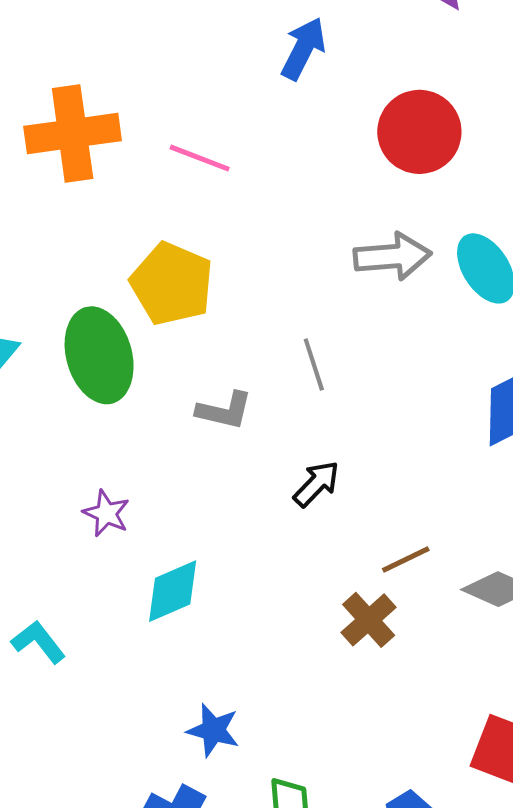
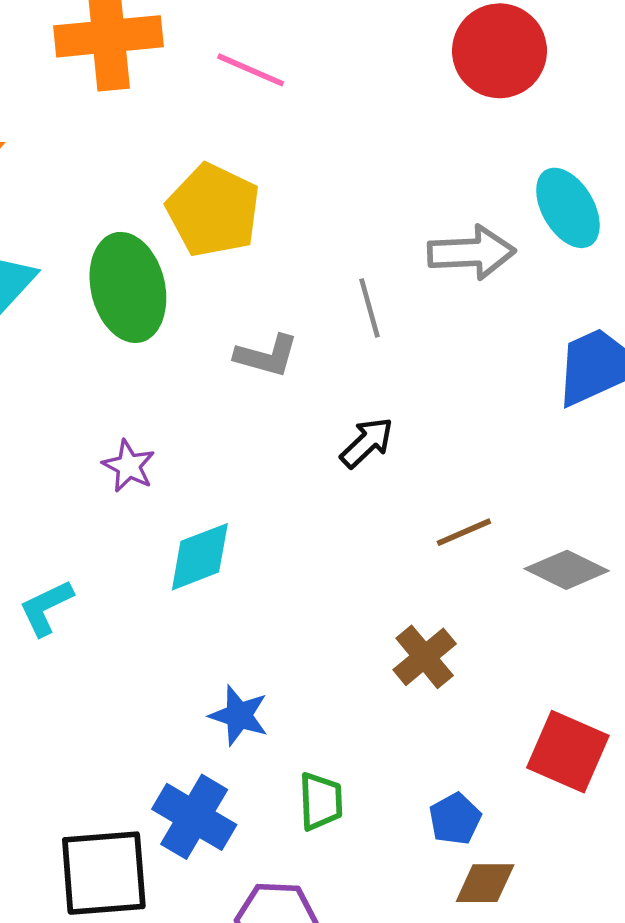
gray arrow: (392, 256) -> (471, 252), moved
brown cross: (369, 620) -> (425, 657), moved
cyan L-shape: (38, 642) -> (46, 608), turned -80

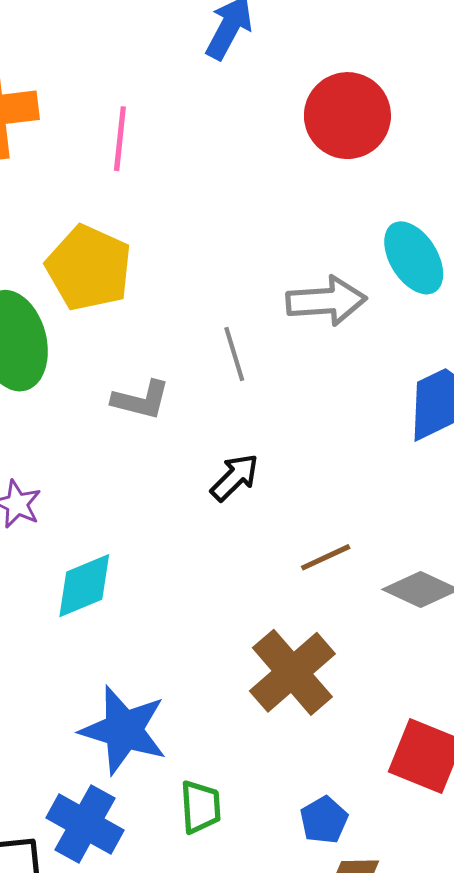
pink line: (251, 70) -> (120, 139), turned 74
brown cross: (425, 657) -> (292, 672), size x1.5
blue star: (239, 715) -> (124, 730), size x1.6

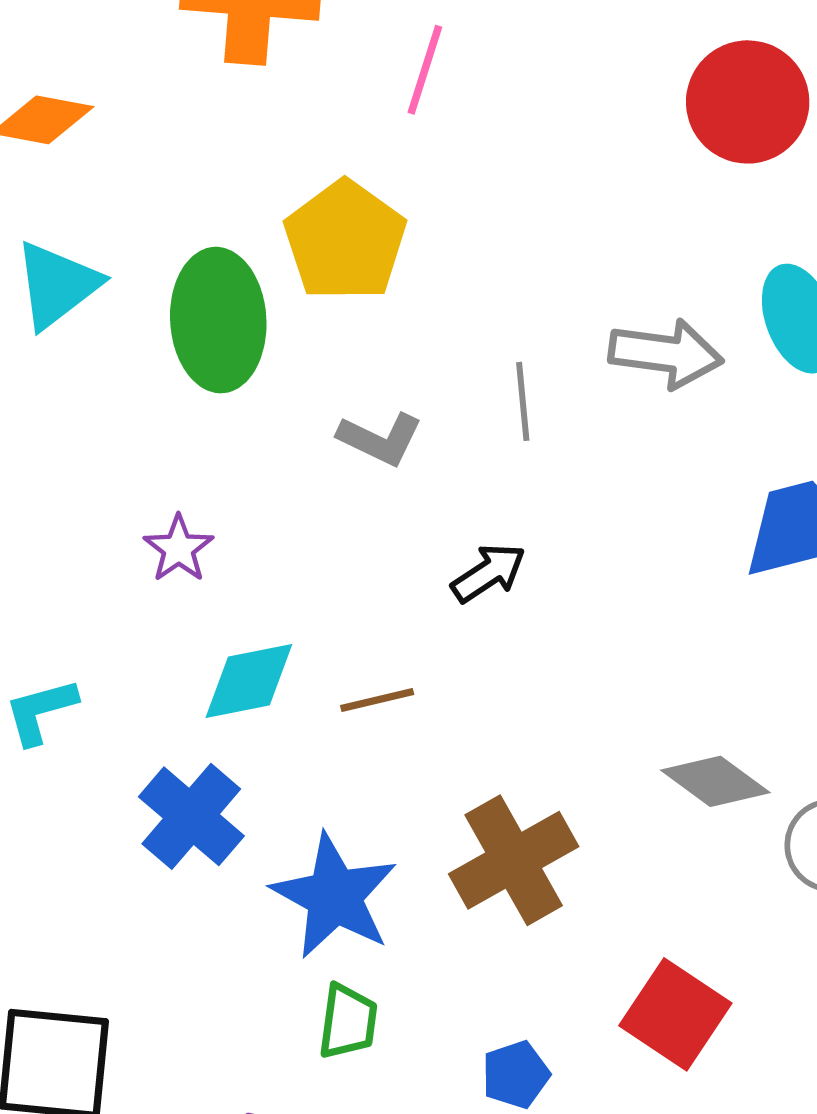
brown line: (326, 557) -> (377, 700), moved
blue star: (124, 730) -> (334, 896), moved
blue cross: (85, 824) -> (191, 816), moved

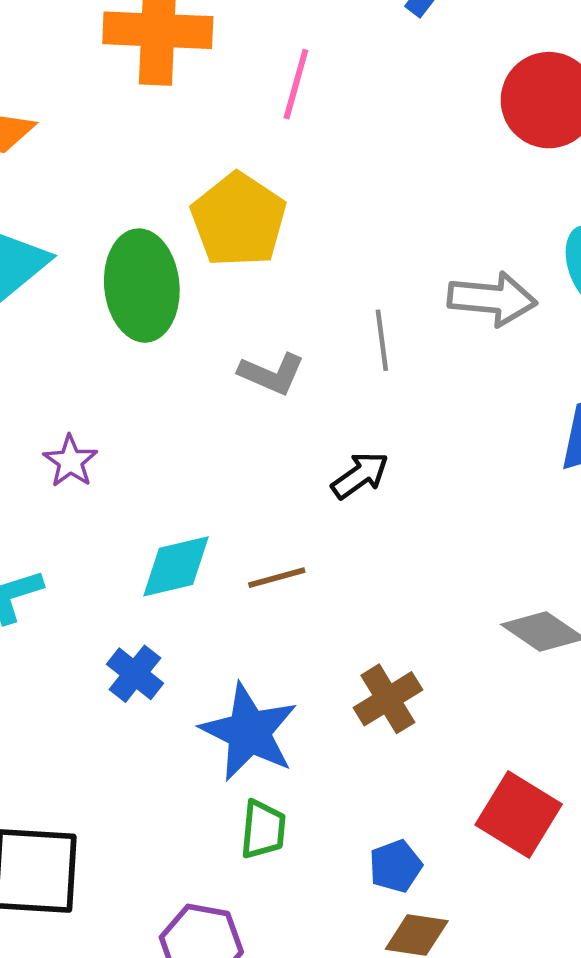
purple star: (179, 549) -> (70, 461), moved
blue cross: (191, 816) -> (135, 674), size x0.7
brown cross: (514, 860) -> (388, 699), size x0.7

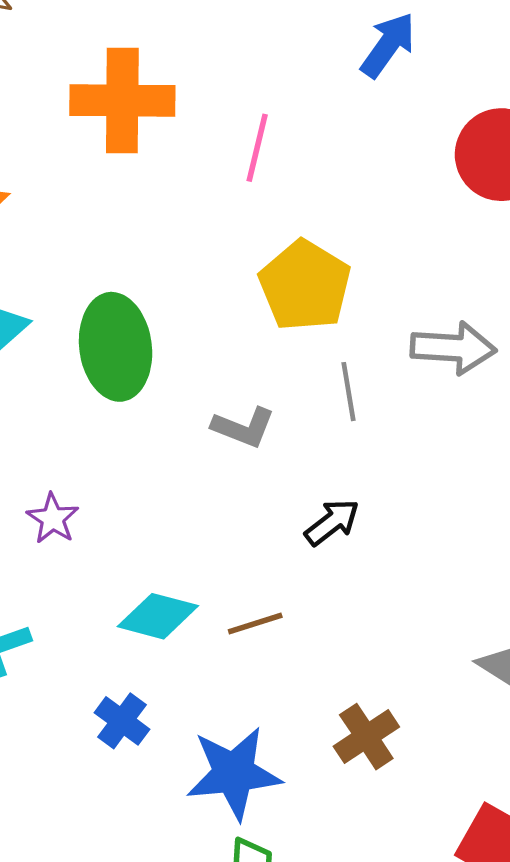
yellow pentagon: (239, 220) -> (305, 286), moved
cyan diamond: (176, 566) -> (158, 616), turned 30
blue star: (249, 732) -> (234, 773), turned -30

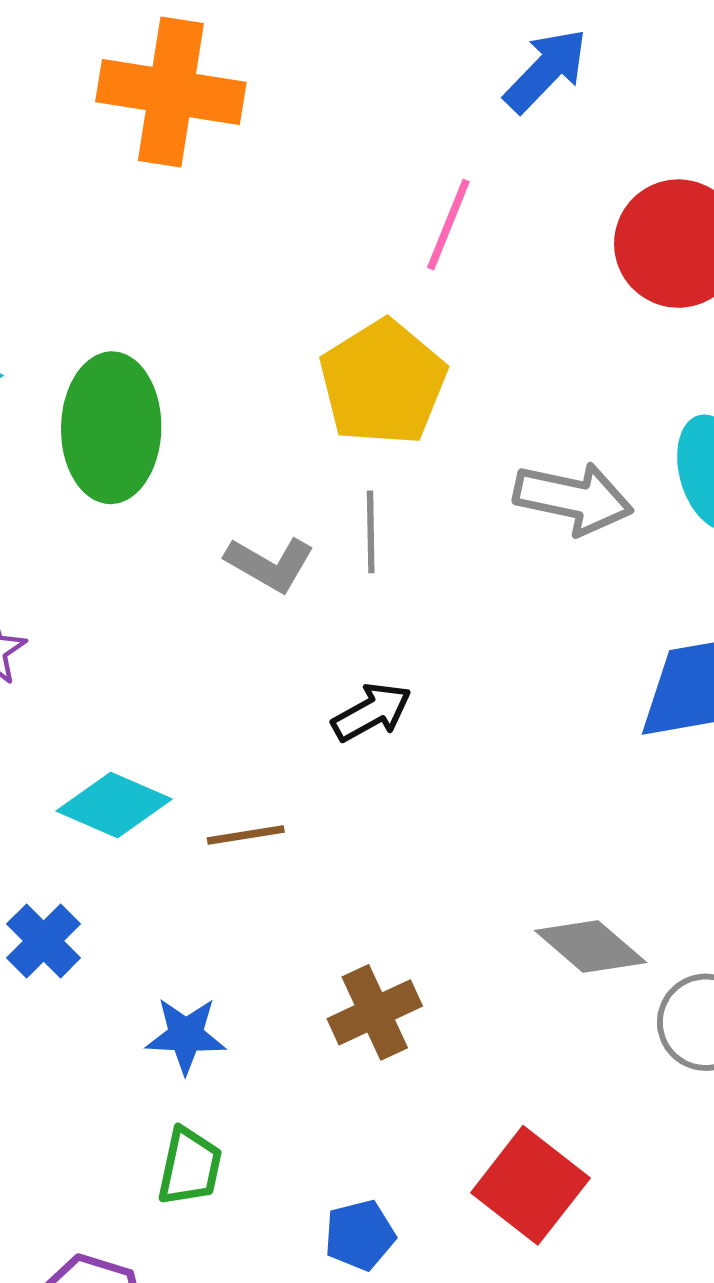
pink line: (257, 148) -> (448, 225), moved
gray line: (349, 392) -> (371, 532), moved
blue star: (234, 773) -> (186, 1035), size x0.6

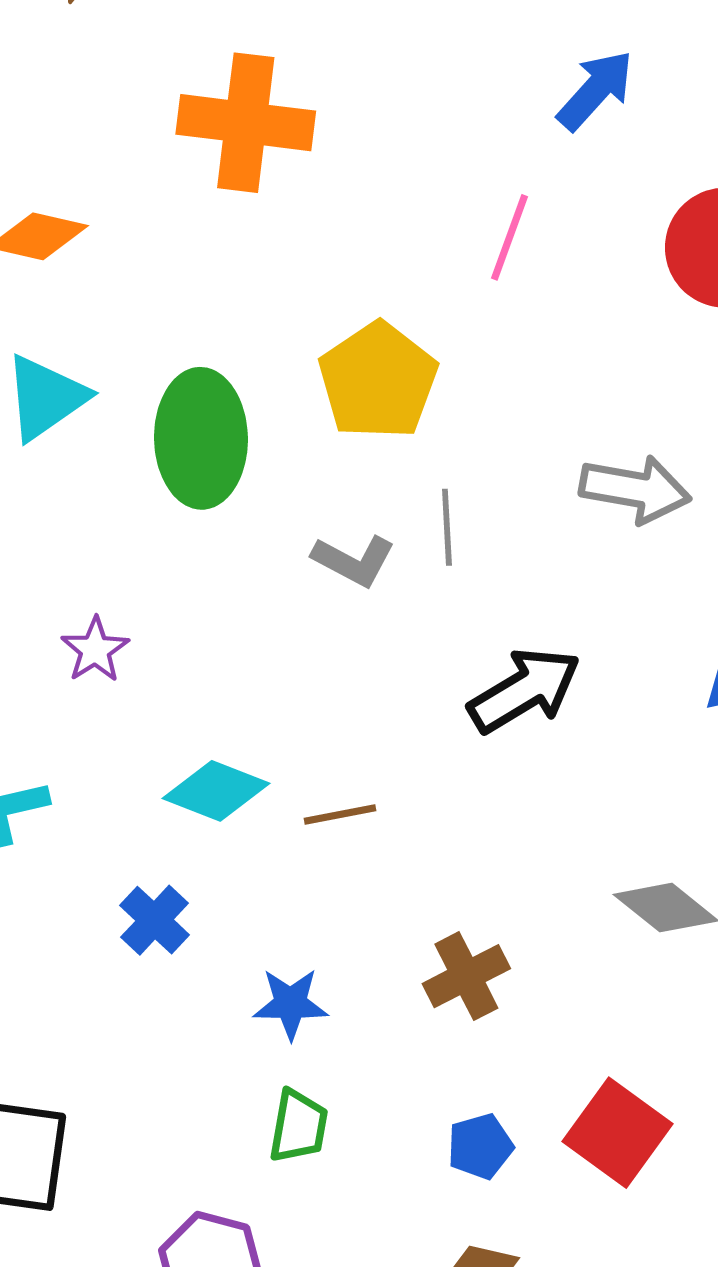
yellow pentagon: (383, 383) -> (378, 381), moved
black arrow: (372, 712) -> (524, 690), moved, size x1.5
blue pentagon: (360, 1235) -> (480, 1146), moved

